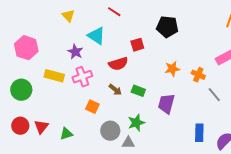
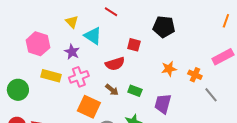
yellow triangle: (68, 16) -> (72, 22), moved
red square: (137, 45) -> (134, 45), turned 32
pink hexagon: (26, 48) -> (38, 44), moved
orange square: (92, 107) -> (89, 107), size x1.6

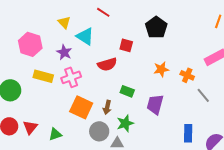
black pentagon: (164, 27) -> (156, 27), turned 30
brown arrow: (112, 90) -> (107, 107), moved, turned 64

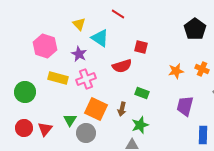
black pentagon: (156, 27) -> (195, 29), moved
orange cross: (187, 75) -> (202, 69), moved
purple trapezoid: (155, 104) -> (185, 106), moved
gray circle: (99, 131) -> (86, 133), moved
green triangle: (55, 134) -> (70, 120), moved, turned -40

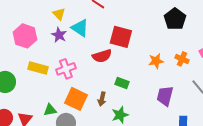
red square: (141, 47) -> (121, 37), size x1.6
purple star: (79, 54) -> (59, 35), moved
green triangle: (70, 120) -> (50, 110), turned 48

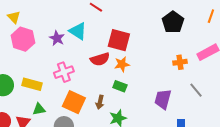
yellow triangle: (59, 14) -> (14, 17), moved
orange cross: (182, 59) -> (180, 62), turned -32
orange star: (156, 61) -> (122, 64), moved
yellow rectangle: (38, 68) -> (32, 84), moved
green triangle: (50, 110) -> (39, 109), moved

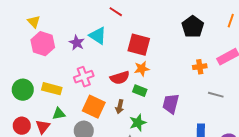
red semicircle: (100, 59) -> (120, 78), moved
gray line: (196, 90) -> (216, 95), turned -35
purple trapezoid: (163, 99) -> (171, 104), moved

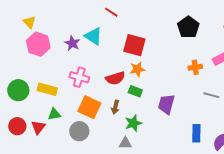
pink cross: (84, 77) -> (79, 77), turned 36

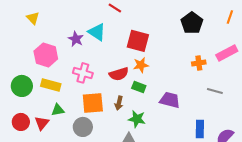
pink hexagon: (38, 44) -> (46, 55), moved
purple trapezoid: (166, 104) -> (170, 100), turned 90
orange square: (89, 107) -> (93, 103), turned -30
green star: (133, 123) -> (137, 119), turned 30

